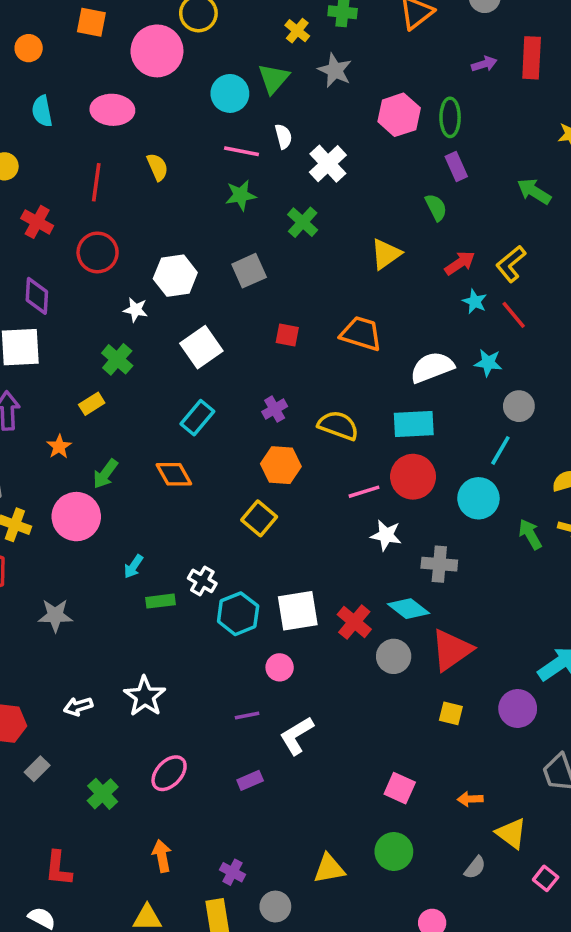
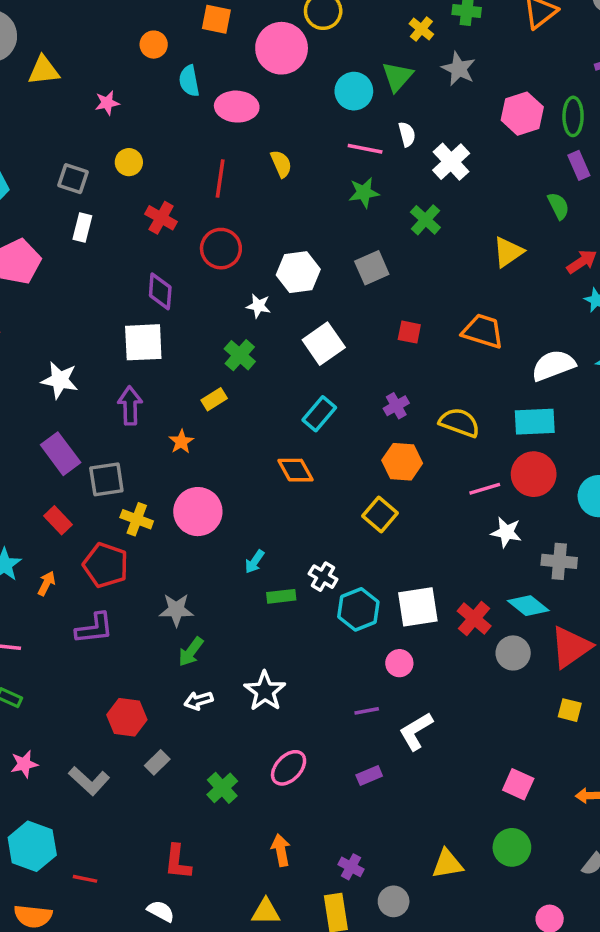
cyan semicircle: (42, 111) -> (189, 81), moved
green arrow: (105, 474) -> (191, 652), moved

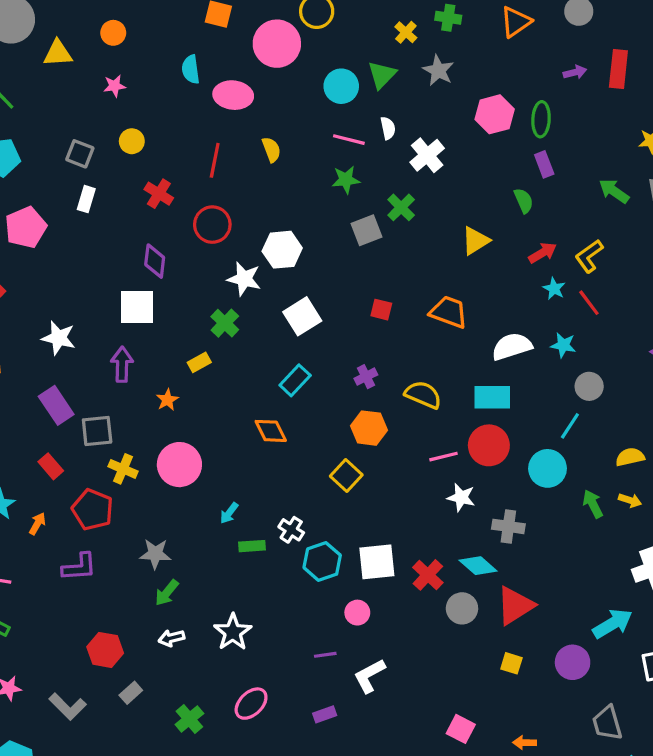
orange circle: (154, 45) -> (113, 33), moved
gray square: (372, 268) -> (367, 230), moved
white star: (258, 306) -> (244, 279), size x1.5

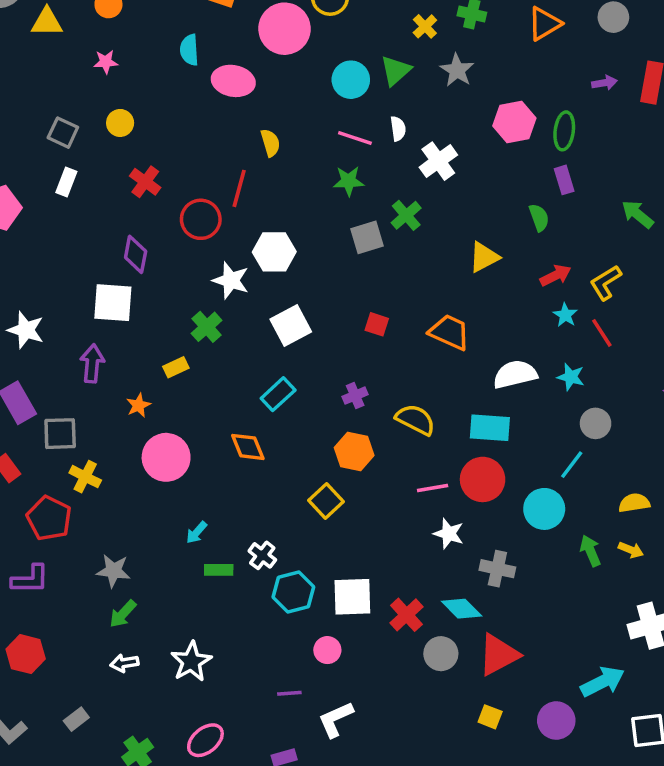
red line: (215, 160) -> (239, 188), moved
pink circle: (179, 465) -> (166, 457), moved
red hexagon: (105, 650) -> (26, 654), moved

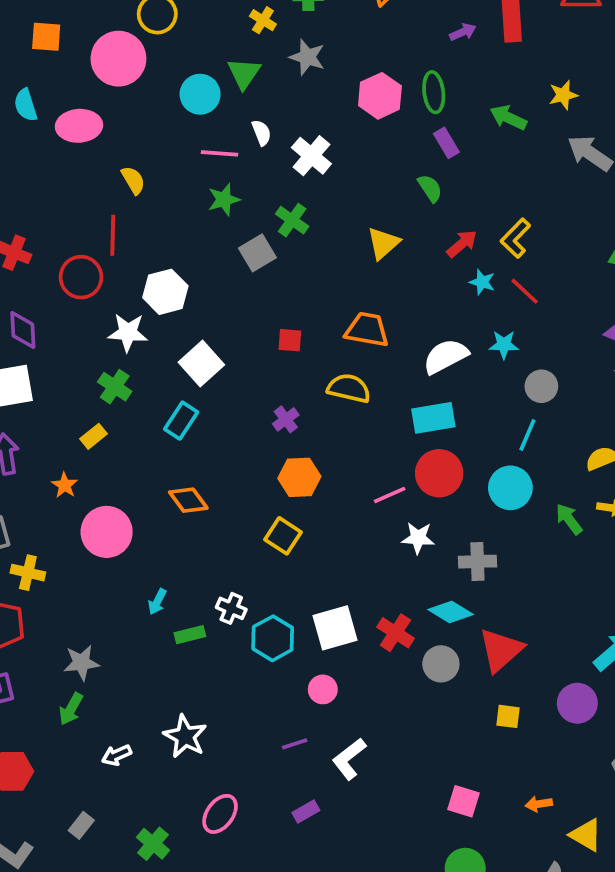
green arrow: (638, 214) -> (508, 118), moved
cyan rectangle: (278, 394) -> (181, 421), moved
yellow semicircle: (415, 420) -> (349, 388), moved
green arrow: (123, 614) -> (71, 709), moved

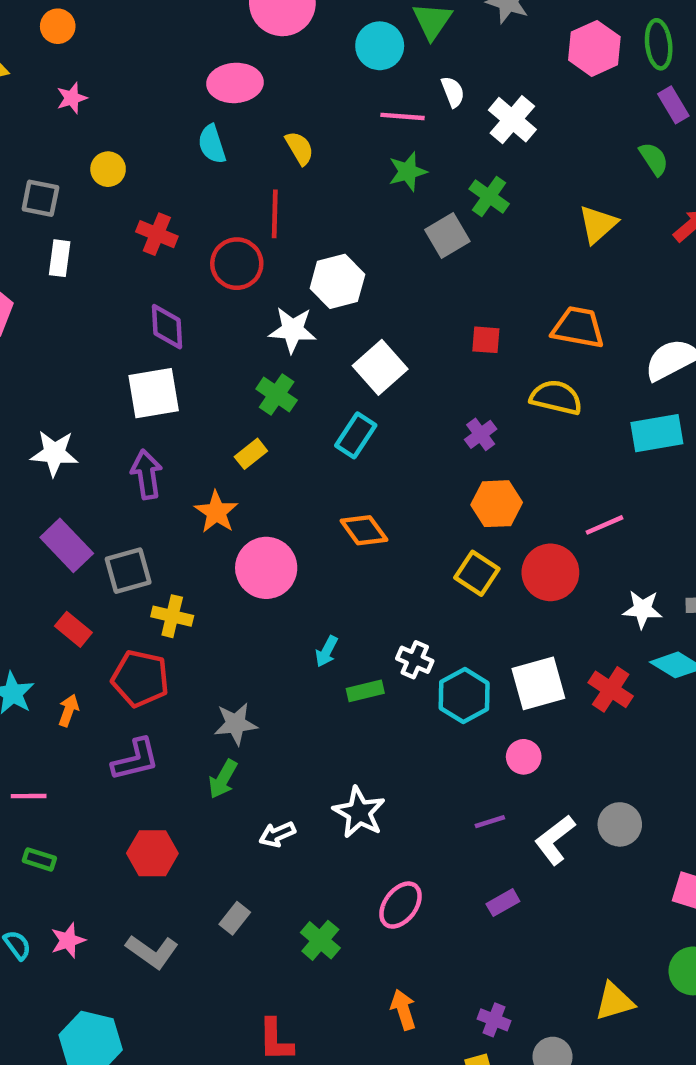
cyan semicircle: (26, 105) -> (212, 144), moved
red circle: (439, 473) -> (550, 572), moved
orange star: (65, 485) -> (216, 512), size x1.4
white star: (418, 538) -> (642, 609), moved
gray circle: (441, 664) -> (620, 824), moved

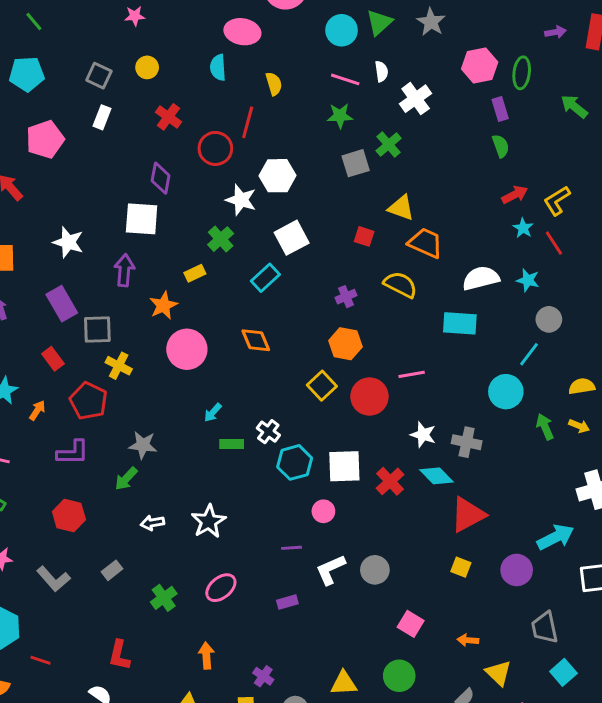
purple rectangle: (673, 105) -> (500, 109), moved
yellow triangle: (598, 224) -> (401, 208), moved, turned 48

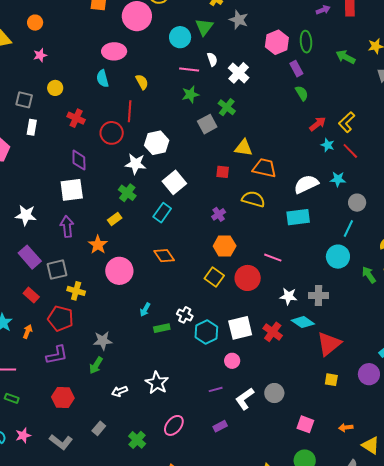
pink line: (412, 374) -> (273, 258), turned 42

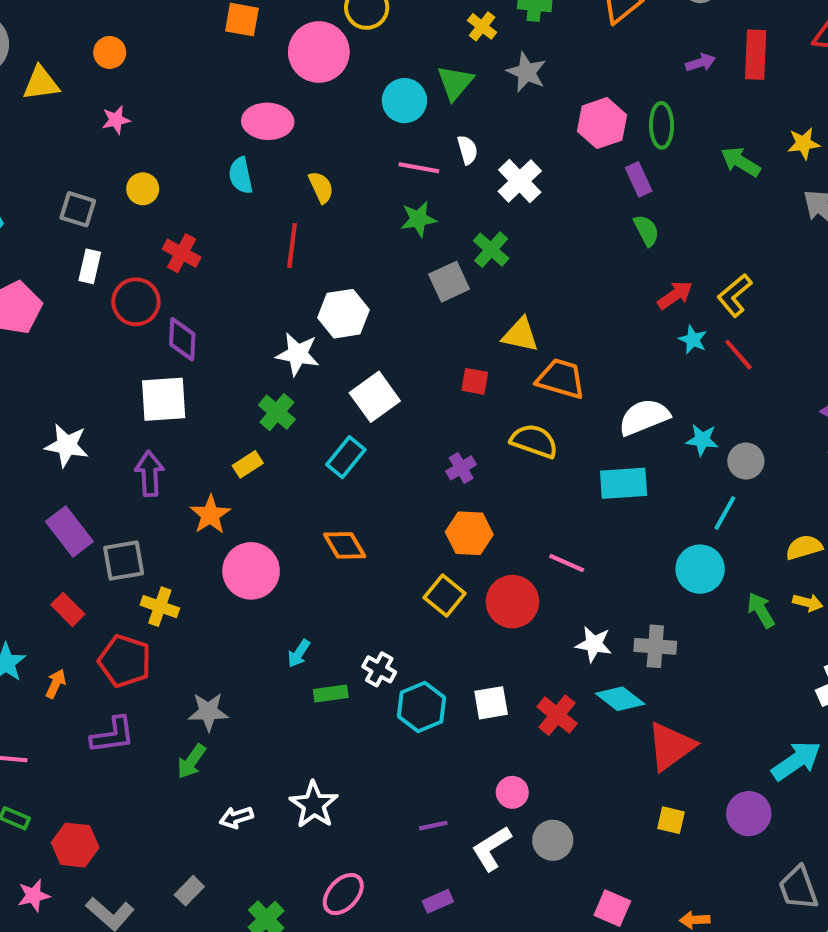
red circle: (112, 133) -> (136, 302), moved
cyan star: (338, 179) -> (702, 440), moved
white square: (240, 328) -> (491, 703), size x0.7
pink circle: (232, 361) -> (512, 792), moved
red hexagon: (63, 398) -> (75, 845), moved

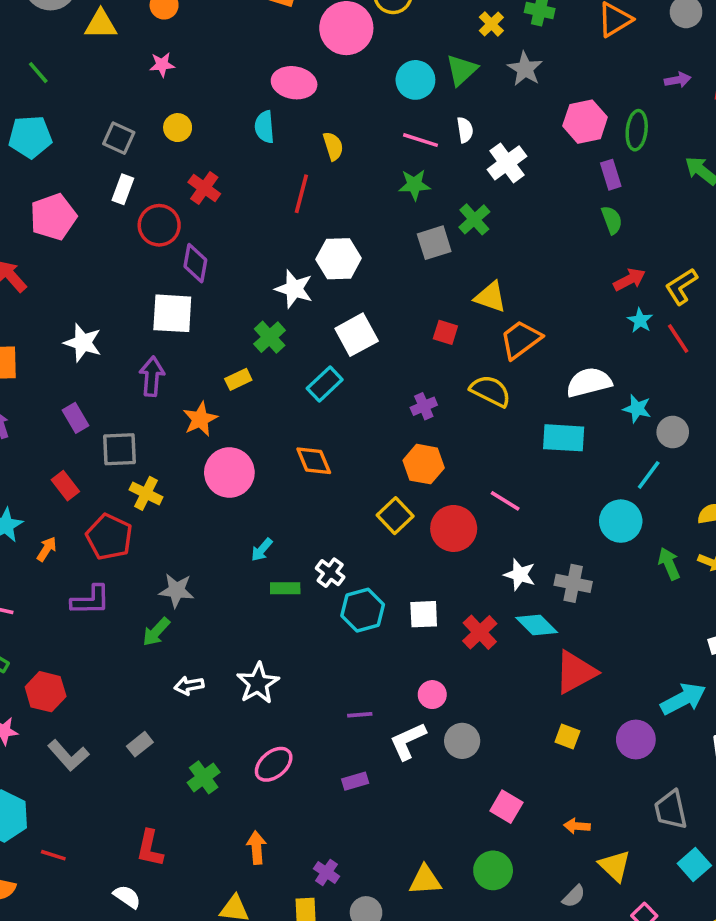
orange trapezoid: (561, 379) -> (521, 340), turned -60
purple rectangle: (69, 531) -> (75, 418), size x0.7

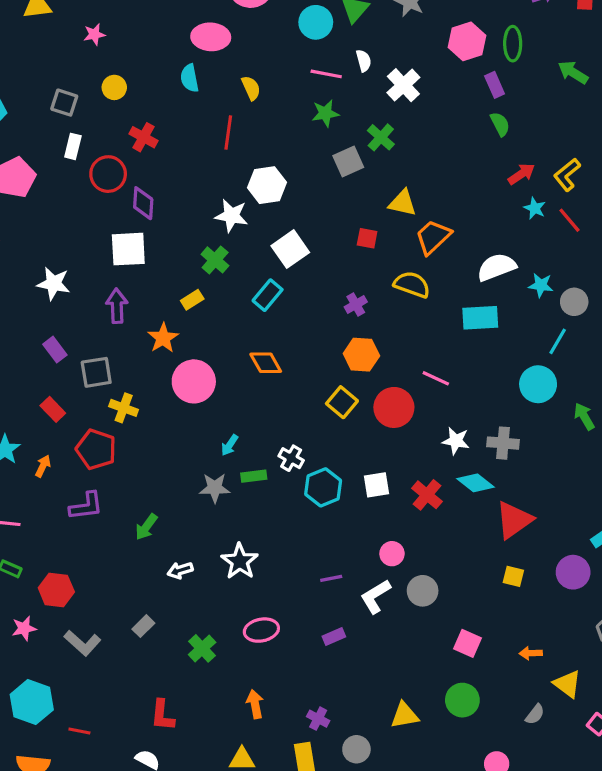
gray star: (176, 590) -> (215, 488), moved
pink ellipse: (274, 764) -> (261, 630), turned 36

